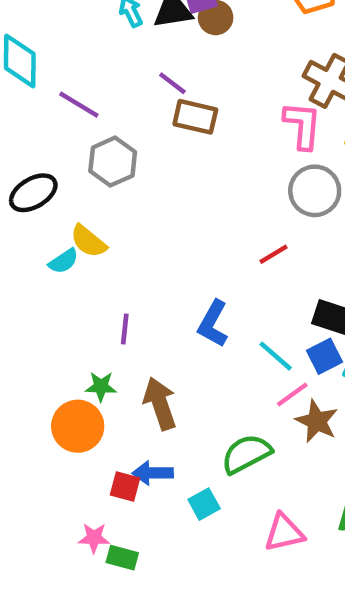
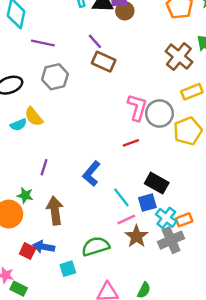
purple line: (79, 105) -> (43, 43), turned -30
pink L-shape: (302, 125) -> (137, 107), moved

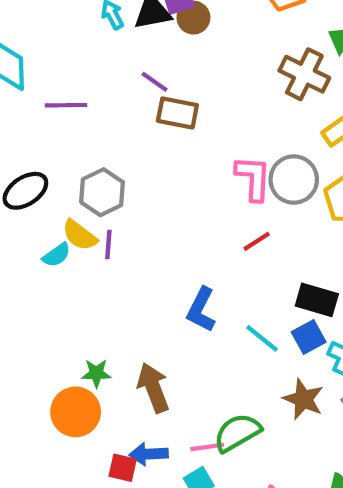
gray hexagon: (55, 77) -> (102, 192), moved
purple line: (44, 167) -> (108, 244), moved
pink line: (126, 220) -> (207, 447), moved, turned 30

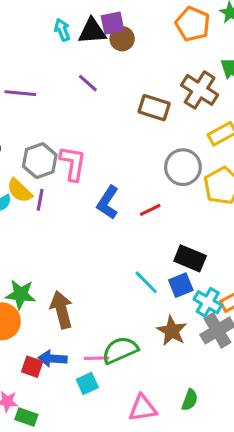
brown rectangle: (177, 113) -> (154, 108), moved
pink L-shape: (253, 178) -> (73, 163), moved
blue L-shape: (201, 310) -> (108, 202), moved
green star: (96, 373) -> (20, 294), size x1.4

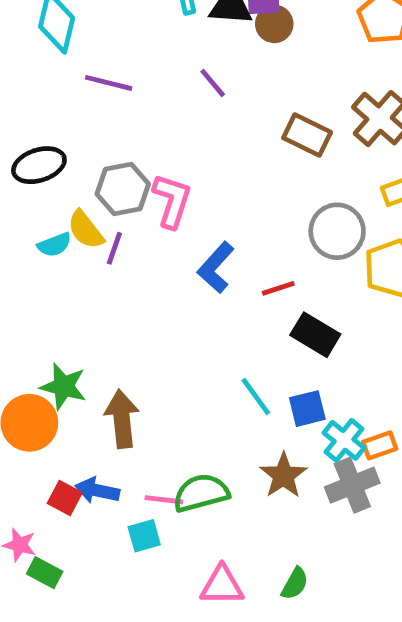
black rectangle: (190, 258) -> (315, 335), moved

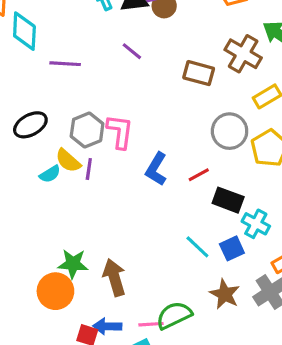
cyan cross: (344, 440) -> (256, 224), moved

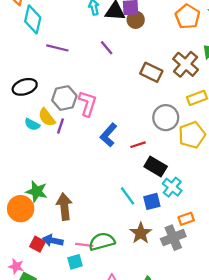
cyan semicircle: (50, 174) -> (32, 124), turned 49

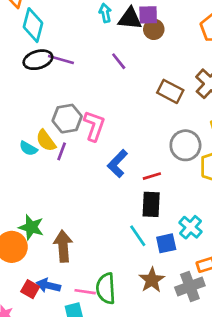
black ellipse: (25, 87) -> (38, 60), moved
black rectangle: (156, 167) -> (151, 204), moved, turned 60
green semicircle: (102, 242) -> (106, 288), turned -80

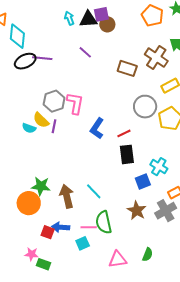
cyan line: (138, 236) -> (94, 191), moved

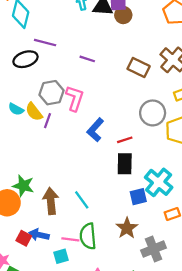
purple line: (85, 52) -> (87, 59), moved, turned -32
black ellipse: (25, 61) -> (25, 59), moved
cyan semicircle: (29, 128) -> (16, 109), moved
cyan cross: (159, 167) -> (159, 182), size x1.4
gray cross: (166, 211) -> (154, 249), moved

